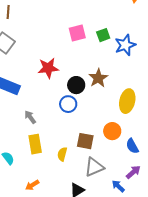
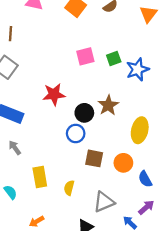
gray arrow: (30, 117) -> (15, 148), moved
brown square: (85, 141) -> (94, 158), moved

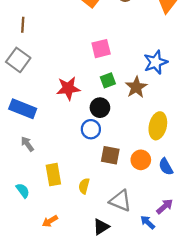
green square: (114, 59) -> (108, 80), moved
brown star: (108, 105) -> (136, 87), moved
blue semicircle: (145, 179) -> (166, 167), moved
gray triangle: (104, 202) -> (120, 201), turned 45

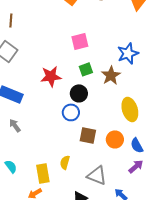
yellow ellipse: (158, 126) -> (130, 109), turned -30
yellow rectangle: (53, 175) -> (43, 173), moved
purple arrow: (165, 206) -> (136, 166), moved

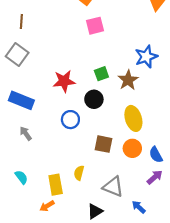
pink square: (80, 41) -> (95, 26), moved
yellow ellipse: (130, 109) -> (133, 118), moved
blue circle: (71, 112) -> (70, 120), moved

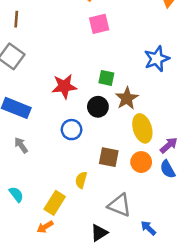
green square: (101, 74) -> (106, 78), turned 32
brown star: (128, 80) -> (127, 98), moved
yellow semicircle: (79, 173) -> (81, 180), moved
purple arrow: (155, 177) -> (169, 145), moved
yellow rectangle: (56, 185) -> (55, 203), turned 42

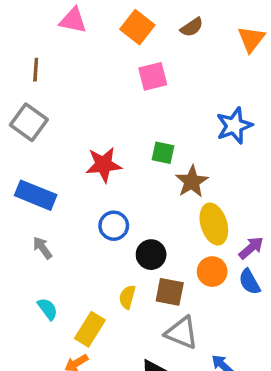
black circle: (98, 107) -> (151, 255), moved
brown square: (109, 157) -> (170, 292), moved
cyan semicircle: (16, 194) -> (48, 309), moved

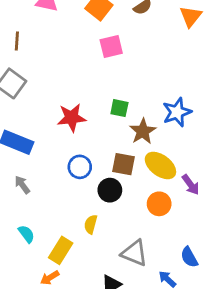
blue star: (234, 126) -> (177, 112), moved
yellow ellipse: (214, 224) -> (160, 166), turned -36
purple arrow: (251, 248) -> (191, 185), turned 95
blue semicircle: (249, 282) -> (189, 257), moved
brown square: (170, 292) -> (124, 164), moved

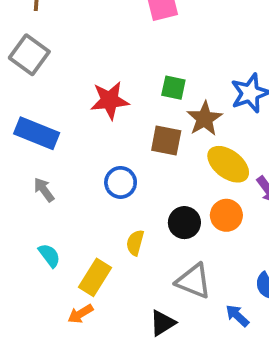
brown square: (124, 164) -> (166, 141), moved
blue circle: (80, 167) -> (121, 182), moved
black circle: (110, 190) -> (184, 223), moved

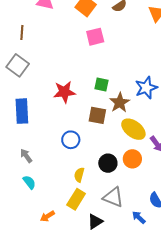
blue rectangle: (37, 133) -> (22, 111), turned 65
gray arrow: (44, 190) -> (26, 156), moved
yellow rectangle: (95, 277) -> (76, 199), moved

